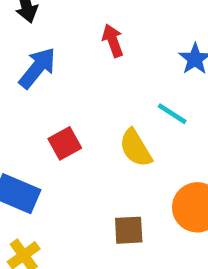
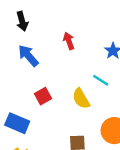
blue arrow: (37, 68) -> (28, 56), turned -80

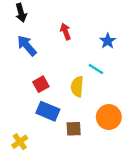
yellow semicircle: (81, 99) -> (77, 87), turned 36
blue rectangle: (17, 123) -> (48, 111), moved

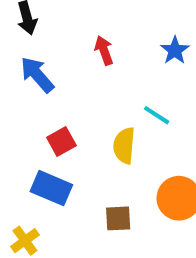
blue star: (108, 41) -> (175, 50), moved
blue rectangle: (48, 111) -> (51, 188), moved

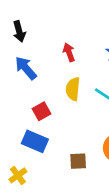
yellow semicircle: (124, 146) -> (73, 89), moved

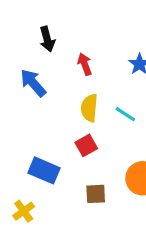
black arrow: (19, 31) -> (47, 39), moved
red square: (41, 111) -> (86, 145), moved

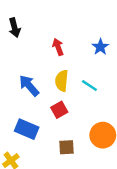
black arrow: (47, 39) -> (15, 28), moved
blue arrow: (33, 83) -> (29, 86), moved

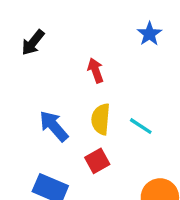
black arrow: (15, 28) -> (33, 43), turned 54
blue star: (100, 47) -> (149, 34), moved

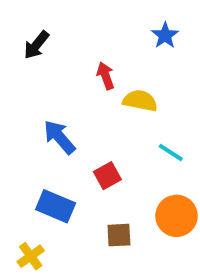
yellow semicircle: (101, 119) -> (140, 101), moved, turned 96
cyan line: (141, 126) -> (171, 152), moved

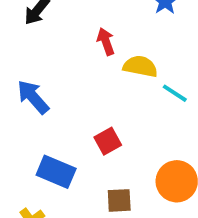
blue arrow: (59, 137) -> (33, 97), moved
cyan line: (171, 152) -> (175, 93), moved

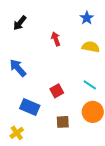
yellow semicircle: (140, 66) -> (91, 47), moved
cyan line: (175, 93) -> (90, 85), moved

